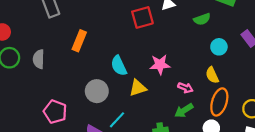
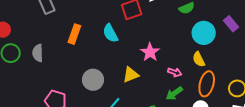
cyan circle: (219, 47) -> (204, 33), size x1.5
pink star: (160, 65) -> (150, 52), turned -30
cyan semicircle: (119, 66) -> (110, 33), moved

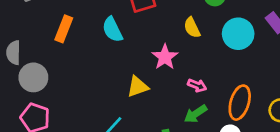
yellow semicircle: (199, 59) -> (192, 28), moved
gray circle: (93, 80) -> (33, 77), moved

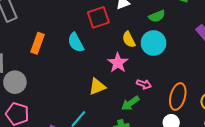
yellow semicircle: (192, 28) -> (129, 40), moved
cyan circle: (238, 34) -> (154, 43), moved
green arrow: (196, 114) -> (130, 103), moved

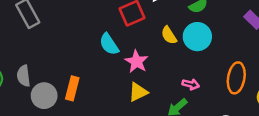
orange rectangle: (38, 43) -> (72, 88), moved
pink star: (118, 63) -> (137, 62), moved
orange ellipse: (178, 97) -> (236, 78), moved

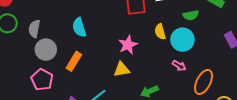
cyan semicircle: (109, 44) -> (79, 27), moved
pink arrow: (191, 84) -> (179, 66), moved
orange rectangle: (72, 88) -> (74, 61), moved

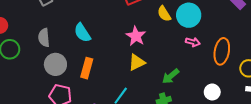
gray semicircle: (34, 29) -> (44, 38), moved

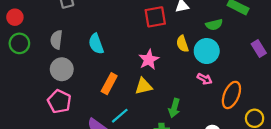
orange rectangle: (87, 68) -> (109, 84), moved
green arrow: (171, 76) -> (174, 108), turned -48

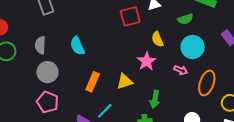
cyan circle: (207, 51) -> (193, 47), moved
pink star: (149, 60) -> (147, 61), moved

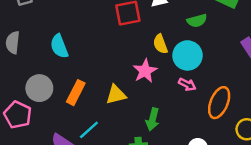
cyan circle: (193, 47) -> (187, 55), moved
gray circle: (47, 72) -> (39, 88), moved

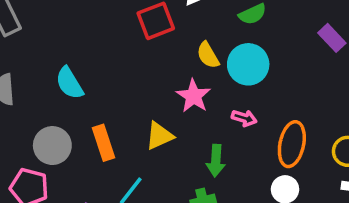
pink arrow: (187, 84) -> (244, 118), moved
orange rectangle: (76, 93) -> (103, 143), turned -35
orange ellipse: (219, 103) -> (292, 144), moved

